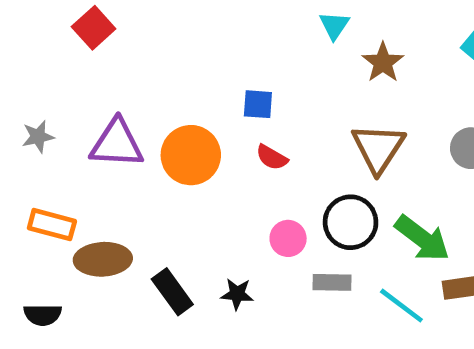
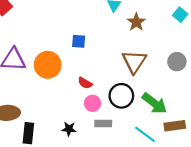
red semicircle: (272, 157) -> (85, 83), moved
gray rectangle: (332, 282) -> (103, 124), moved
black rectangle: (172, 292) -> (28, 133), moved, turned 42

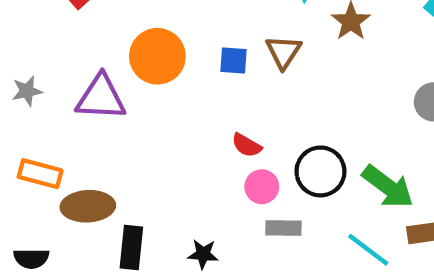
brown triangle: (134, 62) -> (284, 52), moved, size x0.7
orange circle: (48, 65) -> (157, 56), moved
black star: (69, 129) -> (203, 254), moved

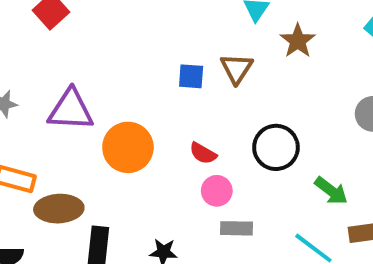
orange circle: (157, 56) -> (128, 147), moved
black circle: (320, 171) -> (276, 147), moved
green arrow: (388, 187) -> (331, 191), size x0.7

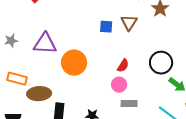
black circle: (276, 147) -> (161, 63), moved
red semicircle: (203, 153) -> (123, 66), moved, turned -88

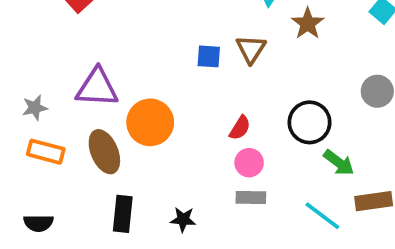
gray star: (11, 41) -> (35, 108), moved
pink circle: (119, 85) -> (249, 163), moved
brown ellipse: (39, 94) -> (104, 152), moved, turned 70

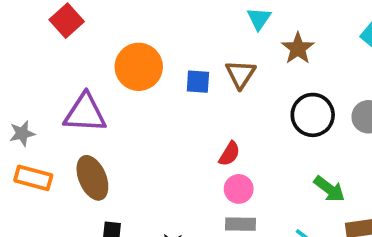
orange circle: (150, 122) -> (139, 67), moved
black circle: (310, 122) -> (313, 115), moved

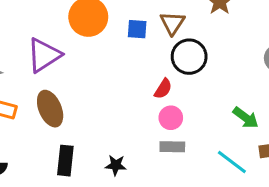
purple triangle: (85, 113) -> (44, 55), turned -36
black circle: (313, 115) -> (189, 57), moved

